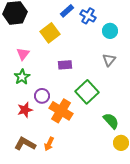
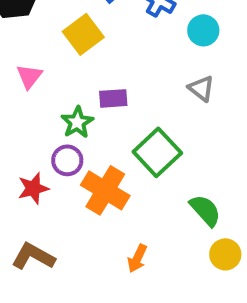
gray triangle: (109, 60) -> (201, 88), turned -32
green star: (22, 77) -> (77, 122), moved
orange arrow: (49, 144) -> (137, 258), moved

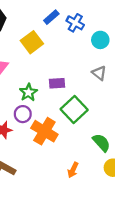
purple rectangle: (113, 98) -> (57, 83), moved
orange arrow: (137, 258) -> (73, 170), moved

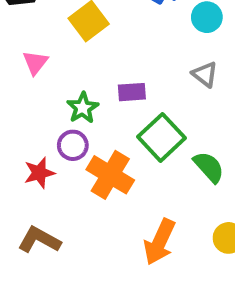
green semicircle: (101, 143) -> (209, 167), moved
orange arrow: (73, 170) -> (160, 242), size x1.6

